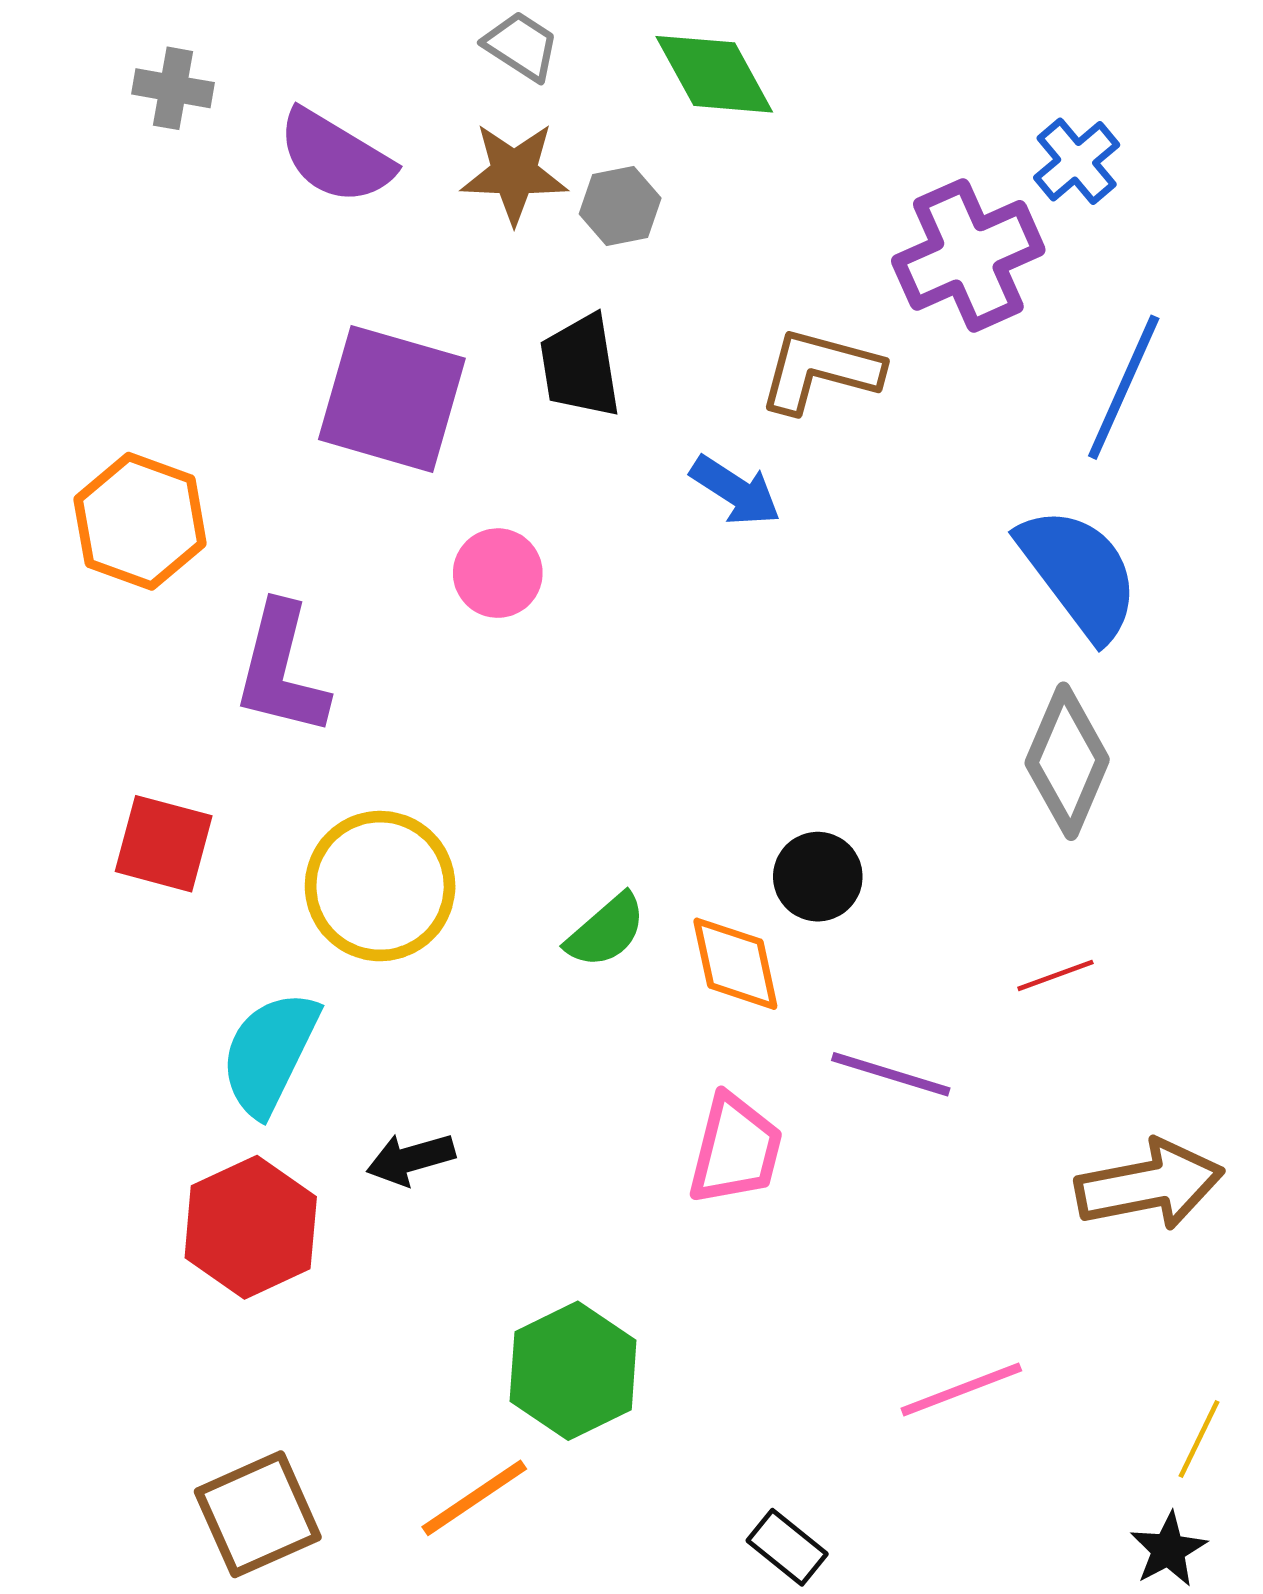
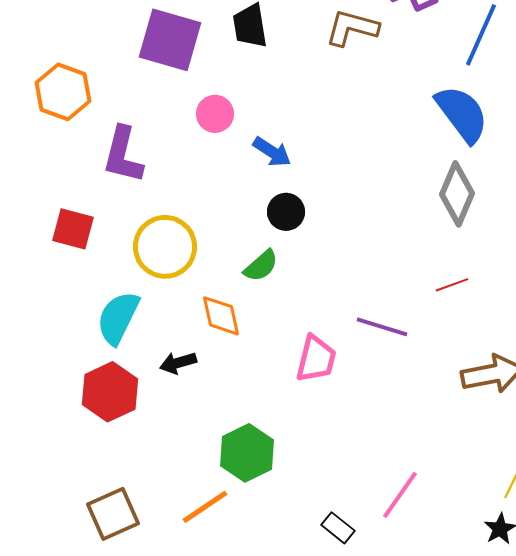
blue arrow: (735, 491) -> (272, 152), moved
black circle: (818, 877) -> (286, 212), moved
orange diamond: (735, 964) -> (221, 316), moved
pink line: (961, 1390) -> (400, 495), moved, turned -34

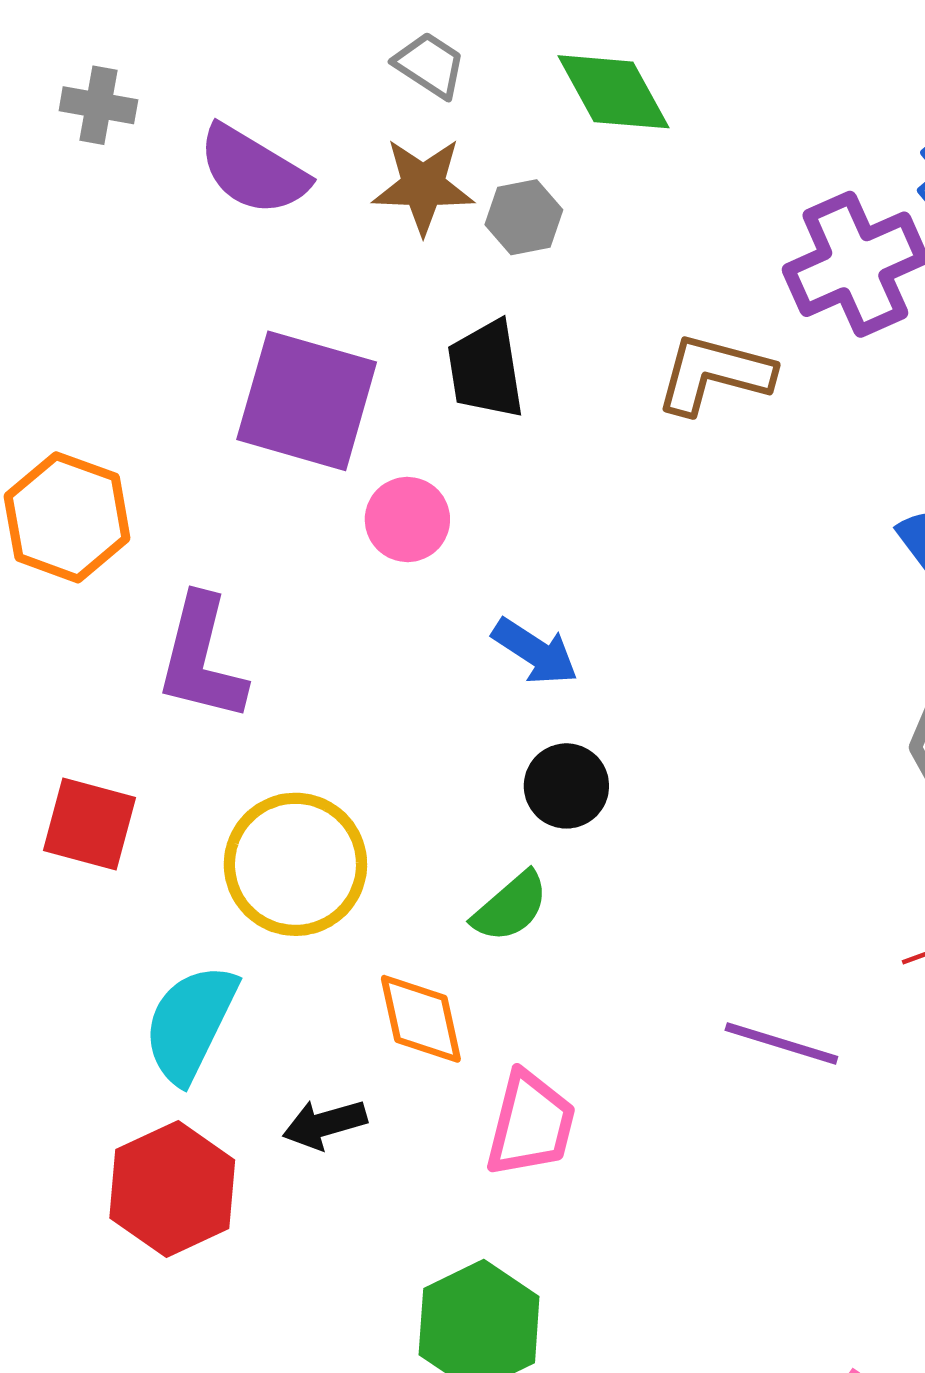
pink circle: (215, 114) -> (407, 520), moved
pink trapezoid: (316, 359) -> (531, 1124), moved

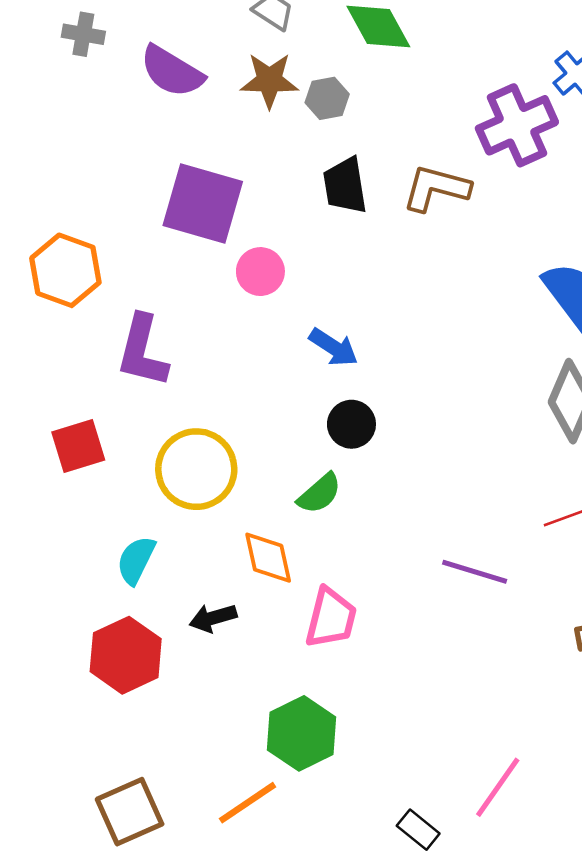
black trapezoid: (486, 369) -> (345, 186), moved
red square: (89, 824) -> (78, 446), turned -32
cyan semicircle: (190, 1023) -> (136, 560), size x0.7

